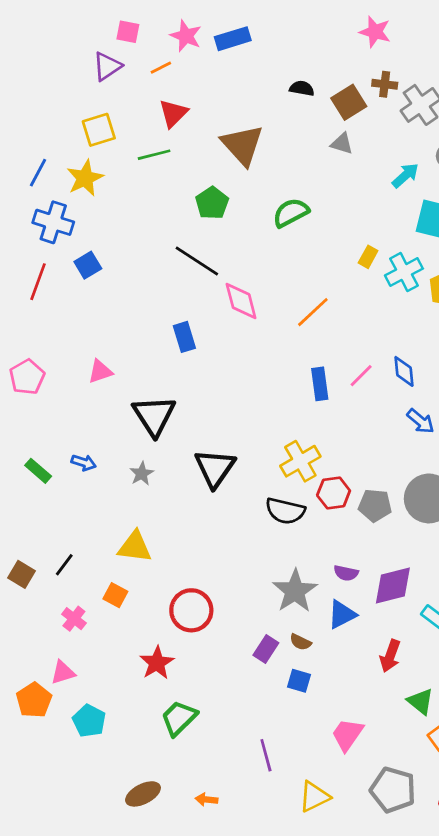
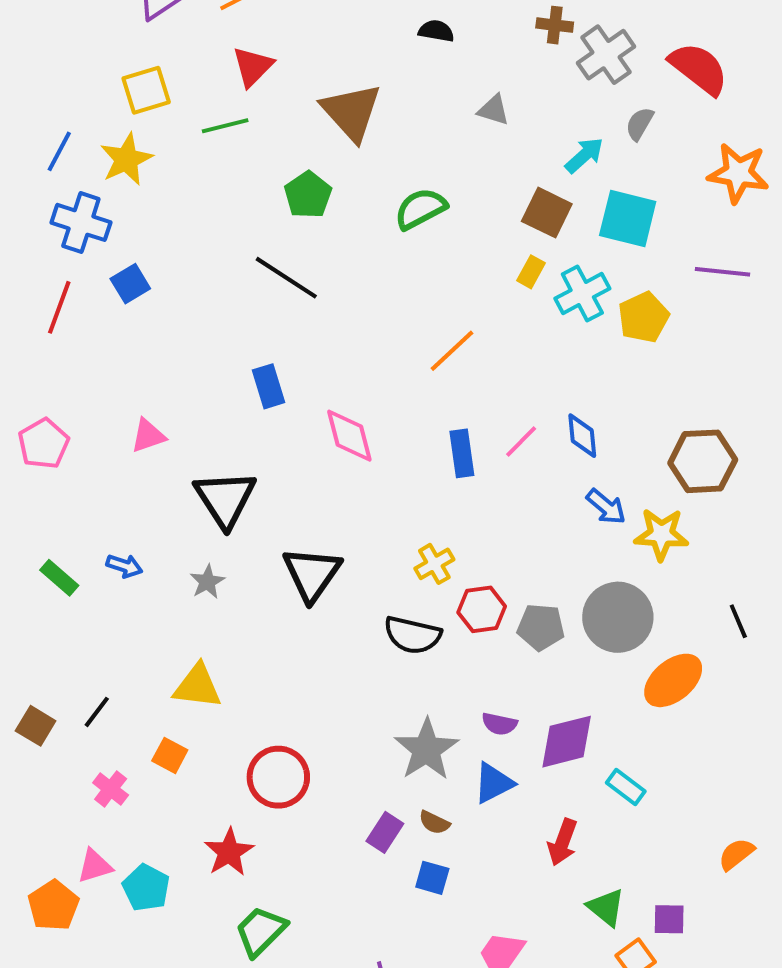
brown square: (349, 102) -> (547, 213), moved, turned -32
pink diamond: (241, 301) -> (349, 436), moved
yellow cross: (300, 461) -> (434, 564), size x0.7
cyan pentagon: (89, 721) -> (146, 888), moved

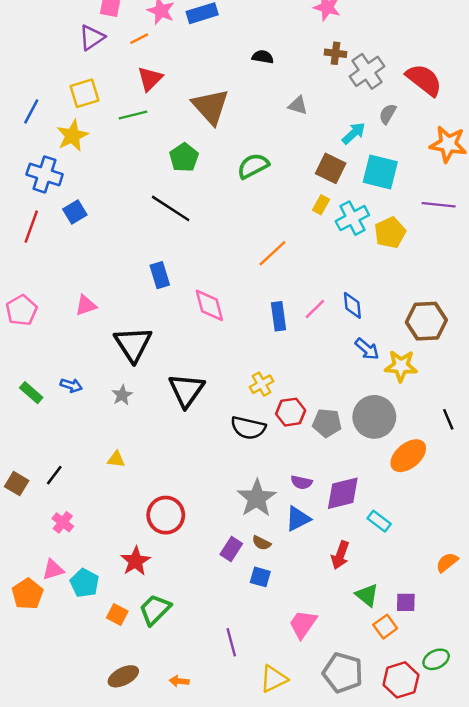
blue line: (59, 151) -> (31, 111), moved
yellow triangle: (197, 686) -> (116, 459), size x0.6
orange square: (170, 755) -> (117, 614), moved

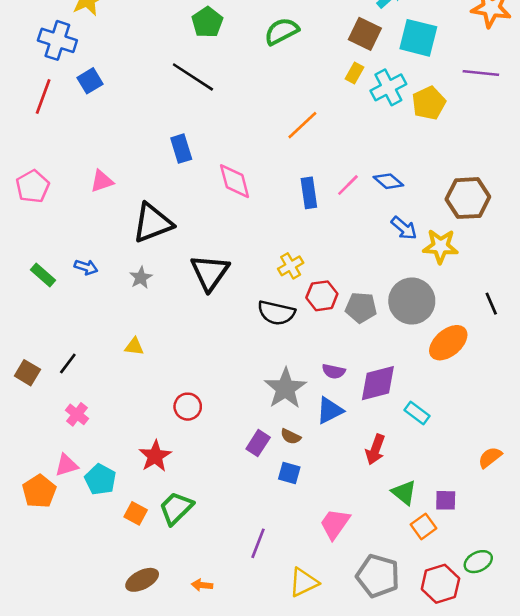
blue diamond: (352, 305) -> (388, 181), turned -44
black triangle: (133, 344) -> (153, 223), turned 42
red circle: (166, 515) -> (188, 407), size x0.7
purple line: (231, 642) -> (258, 543), turned 36

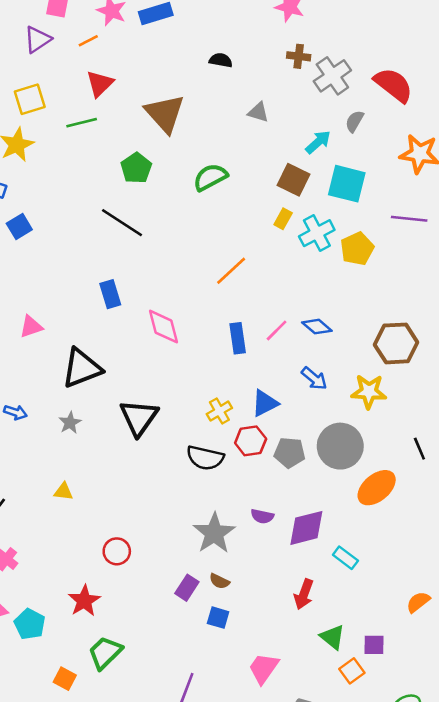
blue arrow: (404, 228) -> (314, 379), moved
blue triangle: (330, 410) -> (265, 403), moved
orange square: (136, 513) -> (65, 679), moved

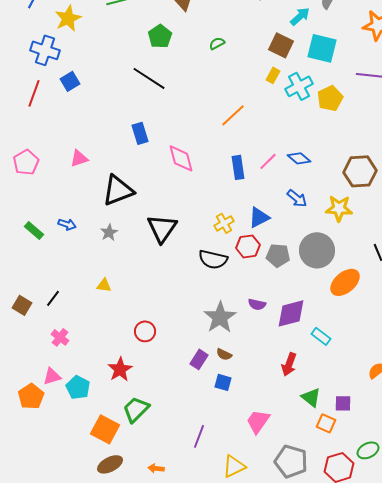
green semicircle: (210, 177) -> (217, 43), size x0.6
orange square: (352, 671) -> (326, 423), turned -30
orange square: (65, 679) -> (105, 429), size x1.6

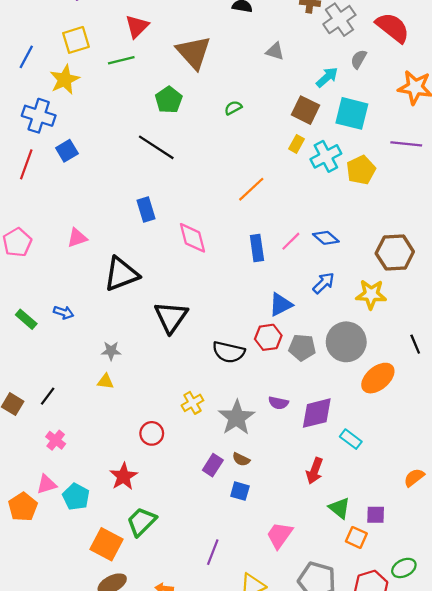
blue arrow: (297, 198) -> (324, 283), turned -85
yellow cross: (224, 223) -> (192, 403), moved
gray star: (109, 232) -> (111, 351), moved, turned 30

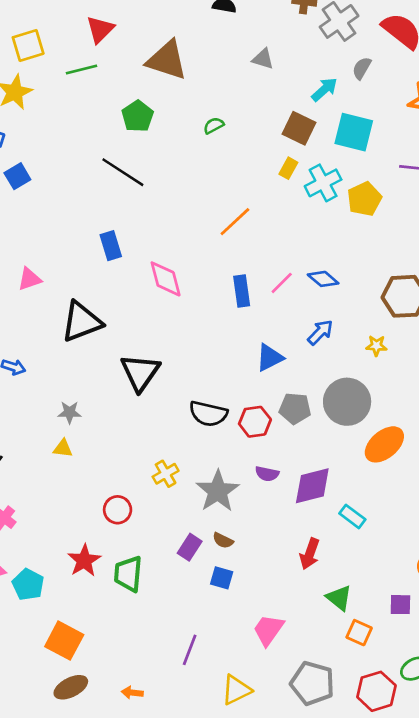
brown triangle: (194, 52) -> (167, 60), turned -30
yellow star: (371, 294) -> (376, 346), size x0.6
red hexagon: (268, 337) -> (255, 422), moved
purple square: (376, 515) -> (400, 605), moved
green trapezoid: (142, 522) -> (128, 574), moved, turned -40

